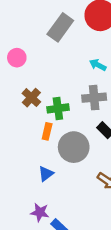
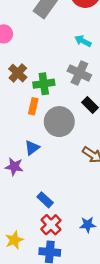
gray cross: (94, 98) -> (79, 73), turned 30
purple star: (40, 212) -> (14, 167), moved

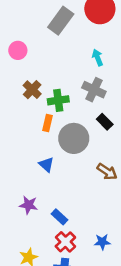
cyan arrow: (83, 41) -> (98, 58), turned 42
blue triangle: (32, 148) -> (46, 165), turned -42
purple star: (14, 167) -> (29, 205), moved

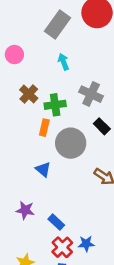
cyan arrow: (98, 58) -> (63, 62), moved
blue star: (102, 242) -> (86, 244), moved

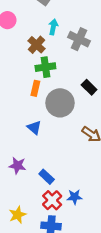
cyan arrow: (63, 62) -> (53, 27), turned 32
brown cross: (29, 94) -> (36, 45), moved
gray cross: (91, 94) -> (79, 39), moved

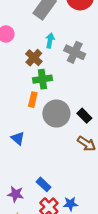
black rectangle: (89, 87) -> (84, 116), moved
blue triangle: (34, 128) -> (18, 138), moved
purple star: (17, 166) -> (16, 194), moved

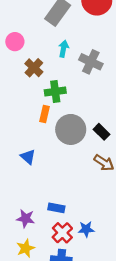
brown cross: (34, 58) -> (34, 68), moved
blue rectangle: (44, 184) -> (56, 208), turned -32

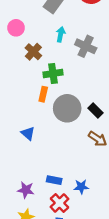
blue star: (86, 229) -> (81, 187), moved

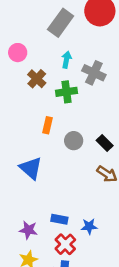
green cross: (53, 73) -> (67, 92), moved
gray circle: (67, 108) -> (74, 141), size x0.6
blue triangle: (28, 133) -> (31, 168), size x1.5

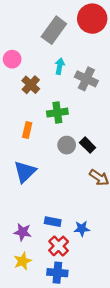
green cross: (67, 92) -> (57, 113), moved
orange rectangle: (47, 125) -> (27, 130), moved
black rectangle: (105, 143) -> (88, 145), moved
blue triangle: (31, 168) -> (25, 172), turned 35

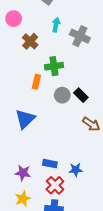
orange rectangle: (27, 130) -> (36, 82), moved

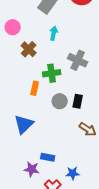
gray cross: (80, 36) -> (78, 60), moved
black rectangle: (81, 95) -> (78, 101), turned 56
blue rectangle: (50, 164) -> (48, 157), moved
purple star: (23, 173) -> (32, 169), moved

